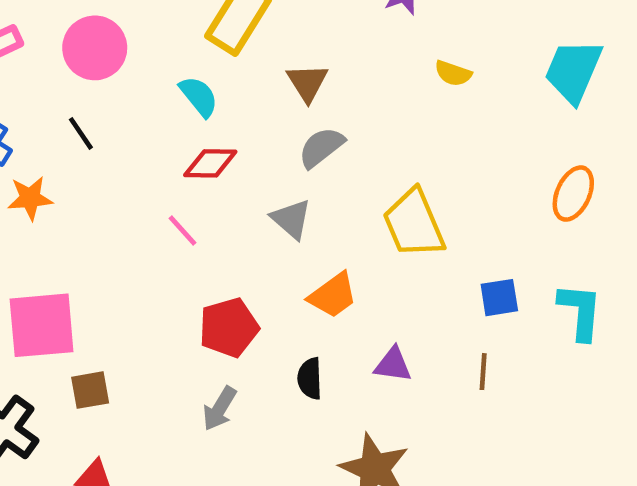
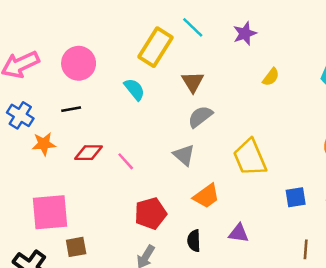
yellow semicircle: (453, 73) -> (271, 77), turned -72
black line: (81, 133) -> (71, 109), turned -66
red diamond: (210, 163) -> (88, 153), moved
brown line: (483, 372) -> (306, 249), moved

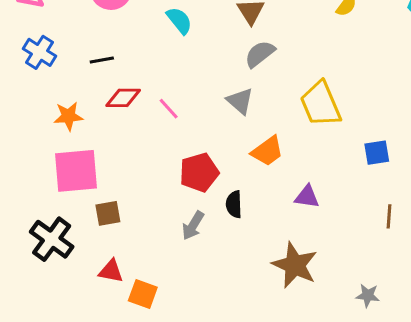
black line: (71, 109) -> (102, 60), moved
orange star: (44, 144) -> (68, 116), moved
black semicircle: (194, 241) -> (234, 204), moved

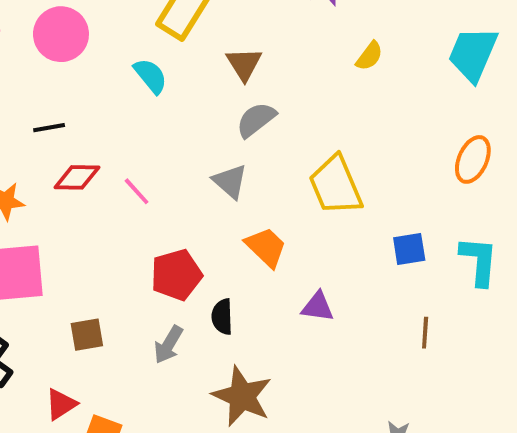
orange trapezoid: (267, 151) -> (266, 247), turned -100
brown square: (108, 213) -> (87, 335), moved
brown star: (295, 265) -> (242, 396), moved
red triangle: (111, 271) -> (61, 404), turned -44

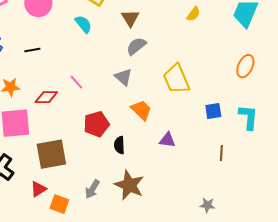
red diamond: (77, 177) -> (46, 97), moved
brown square: (87, 335) -> (51, 154), size x1.8
gray arrow: (168, 345) -> (92, 189), moved

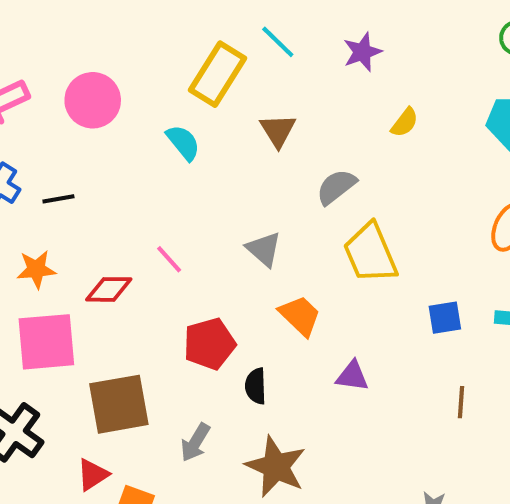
gray semicircle: (136, 46) -> (336, 187), moved
black line: (32, 50) -> (58, 199), moved
gray arrow: (92, 189) -> (195, 442), moved

